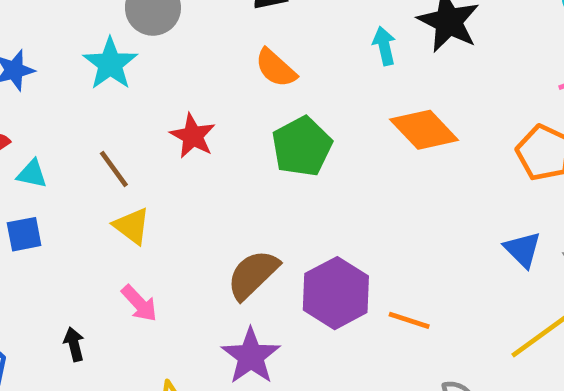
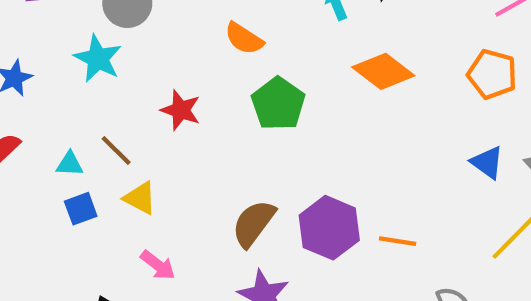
cyan triangle: (32, 174) -> (70, 164), moved
blue square: (24, 234) -> (81, 209), moved

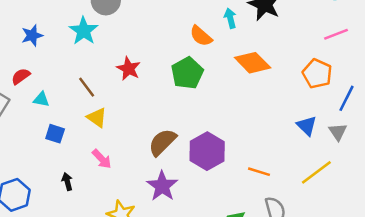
orange semicircle: (244, 38) -> (201, 36), moved
cyan triangle: (70, 164) -> (41, 99), moved
blue square: (81, 209) -> (55, 134), moved, turned 30
orange line: (398, 241) -> (259, 172), moved

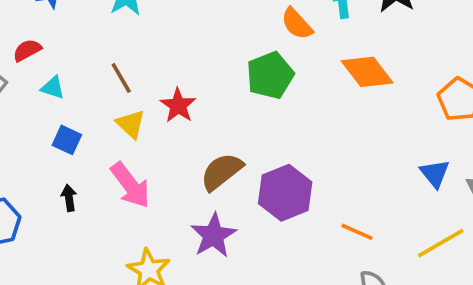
red star: (129, 69) -> (178, 105), moved
pink arrow: (102, 159) -> (130, 185), size x1.5
black arrow: (67, 182) -> (69, 198), moved

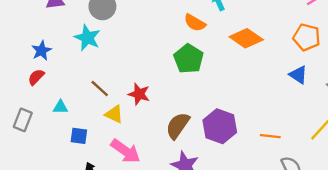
red semicircle: (27, 50) -> (36, 77), moved
blue triangle: (435, 173) -> (298, 75), moved

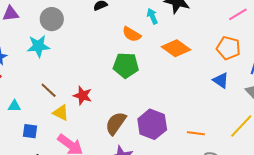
cyan star: (87, 38) -> (38, 46), turned -30
green pentagon: (189, 59) -> (126, 65), turned -30

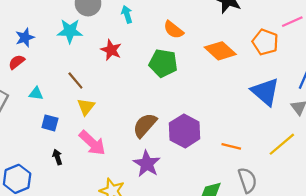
cyan arrow: (152, 16) -> (127, 14), moved
orange pentagon: (228, 48) -> (265, 42), moved
blue triangle: (221, 80) -> (265, 92), size x1.6
red star: (83, 96) -> (111, 50), moved
yellow triangle: (61, 113) -> (86, 107), turned 36

